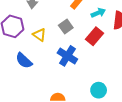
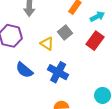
yellow triangle: (39, 35) -> (47, 44), moved
blue cross: (67, 56) -> (58, 72), moved

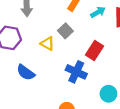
red rectangle: (95, 41) -> (94, 50), moved
blue cross: (58, 72) -> (76, 72), moved

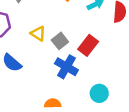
gray square: (65, 31) -> (60, 41), moved

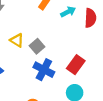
red rectangle: (88, 45) -> (76, 65), moved

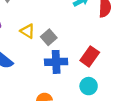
blue cross: (44, 70) -> (56, 62), turned -30

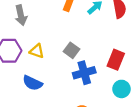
yellow triangle: (27, 31) -> (37, 51), moved

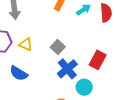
blue cross: (84, 73) -> (67, 69), turned -30
cyan circle: (121, 89) -> (84, 87), moved

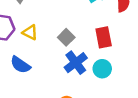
red rectangle: (98, 60) -> (104, 37), moved, turned -42
cyan circle: (84, 87) -> (102, 69), moved

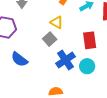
yellow triangle: (30, 32) -> (57, 22), moved
gray square: (66, 37) -> (50, 39), moved

